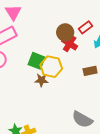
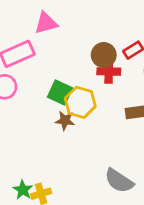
pink triangle: (13, 12) -> (46, 23), moved, turned 42
red cross: (70, 44) -> (109, 71), turned -35

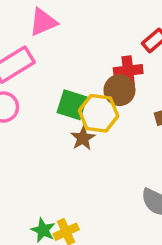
brown circle: (104, 55) -> (119, 90), moved
brown star: (65, 120) -> (83, 138), turned -30

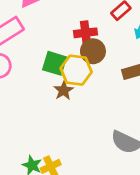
red cross: (128, 71) -> (85, 33), moved

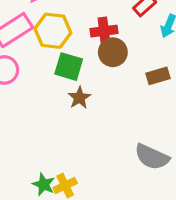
yellow hexagon: (76, 70) -> (53, 31), moved

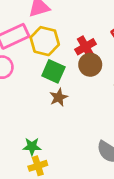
red cross: (104, 31) -> (85, 47), turned -30
green star: (44, 184) -> (32, 146), moved, turned -30

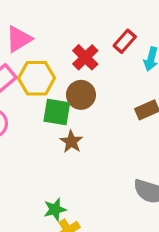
red cross: (85, 47) -> (85, 57), moved
brown circle: (90, 65) -> (81, 95), moved

